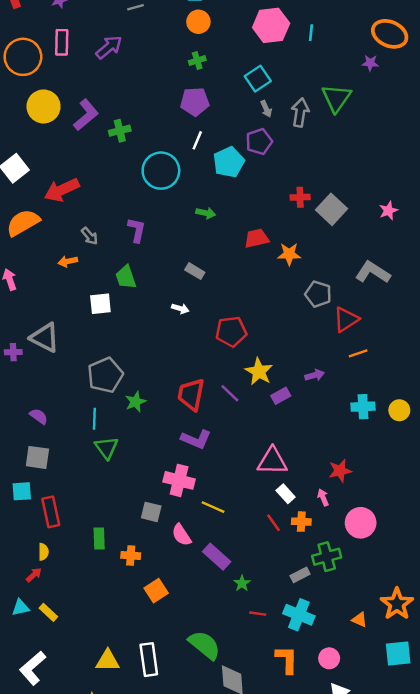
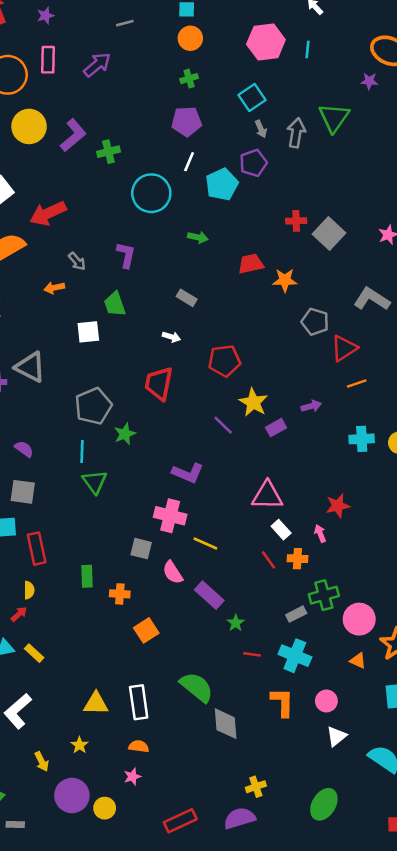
red trapezoid: (191, 395) -> (159, 383), moved
pink circle: (361, 523) -> (359, 619), moved

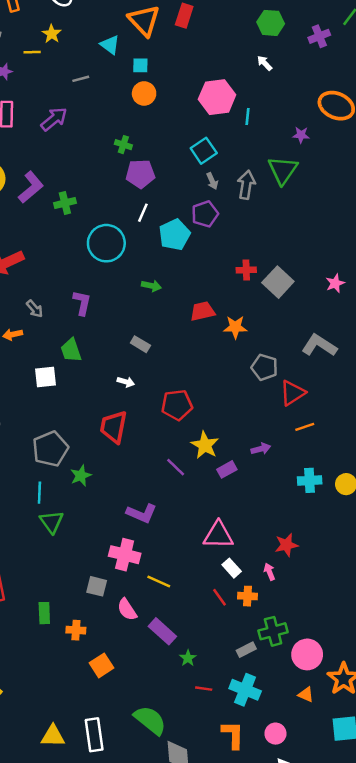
cyan line: (308, 50) -> (247, 117), moved
green cross: (189, 79) -> (123, 145), moved, turned 35
purple star: (369, 81) -> (301, 135), moved

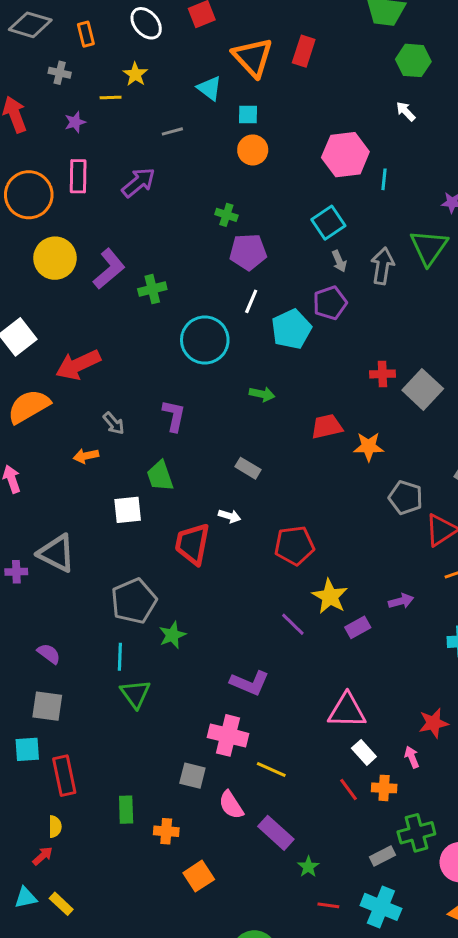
red trapezoid: (114, 427) -> (192, 544), moved

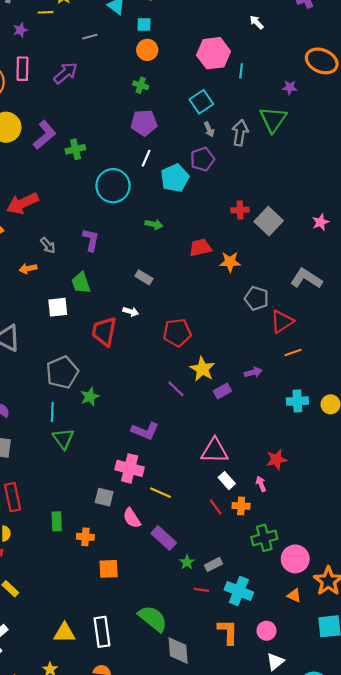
green cross: (226, 215) -> (141, 85), moved
gray rectangle: (382, 856) -> (213, 564), moved
orange square: (199, 876) -> (109, 569), turned 30

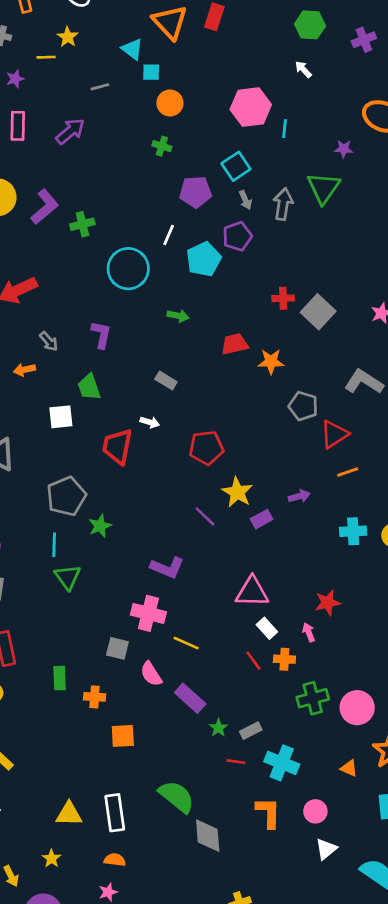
cyan square: (144, 25) -> (151, 72), moved
purple pentagon: (144, 123) -> (196, 192), moved
pink circle: (295, 559) -> (357, 708), moved

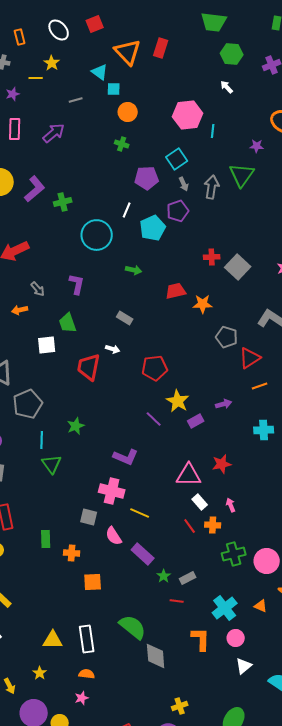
gray pentagon: (66, 496) -> (28, 404), moved
red star: (328, 603) -> (222, 464), moved
cyan cross: (282, 763) -> (225, 608), moved, turned 30

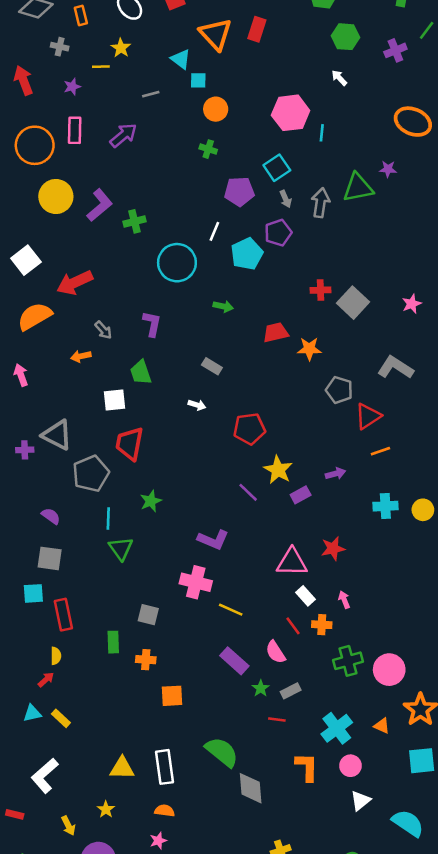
purple star: (257, 146) -> (388, 169), moved
green triangle: (242, 175) -> (358, 188), turned 44
red trapezoid: (89, 367) -> (130, 444), moved
gray square: (89, 517) -> (148, 615), moved
pink semicircle: (114, 536) -> (276, 652), moved

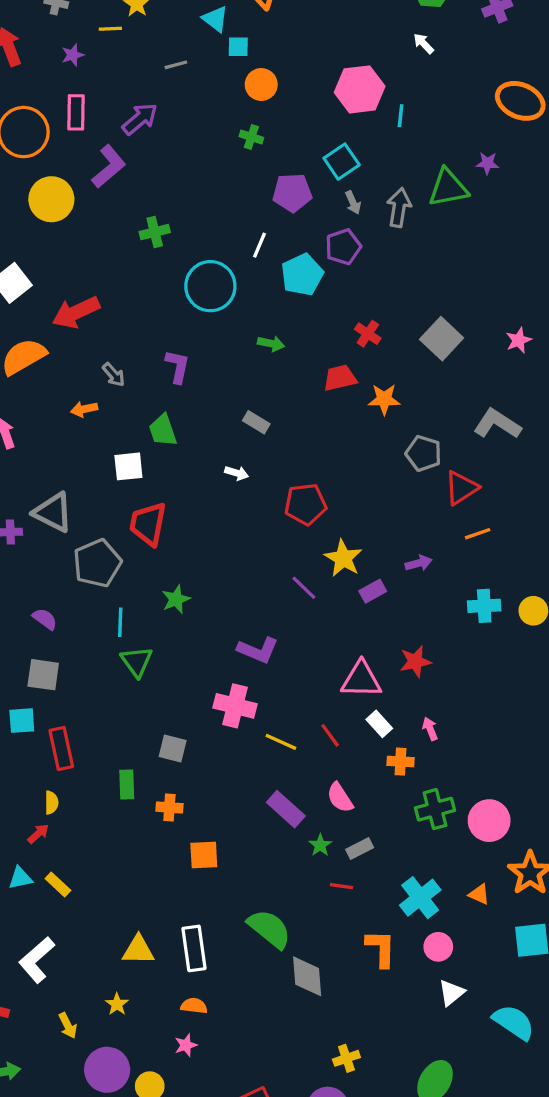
purple L-shape: (100, 205) -> (109, 166), moved
red cross: (321, 290) -> (368, 334), moved, turned 36
red line: (293, 626) -> (330, 735), moved

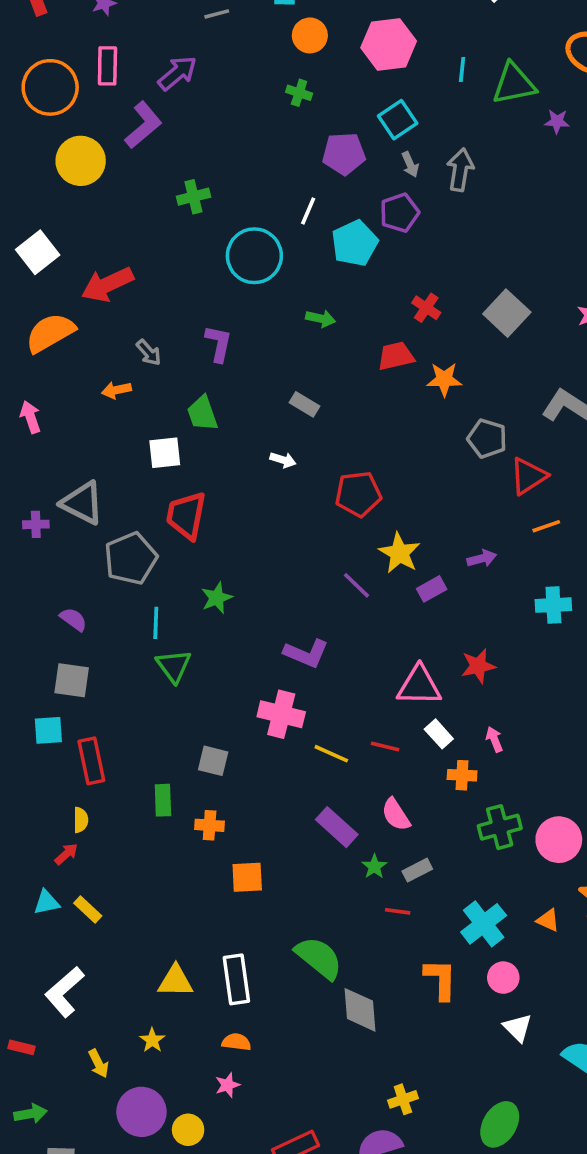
pink hexagon: (360, 89) -> (389, 44), moved
green triangle: (448, 188) -> (514, 84), moved
red line: (330, 735) -> (385, 747), turned -40
white triangle: (451, 993) -> (518, 1028), turned -36

